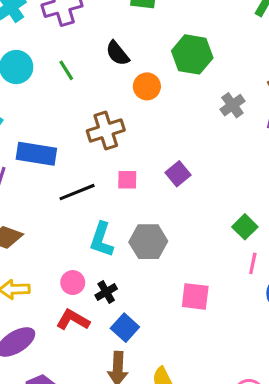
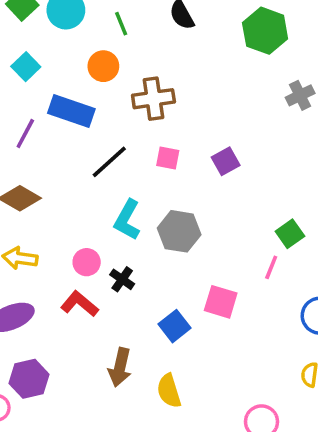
orange circle: (147, 86) -> (103, 66), moved
black line: (77, 192) -> (109, 162), turned -30
pink line: (253, 263) -> (271, 267), moved
black cross: (106, 292) -> (122, 279), turned -35
blue square: (125, 328) -> (175, 326), moved

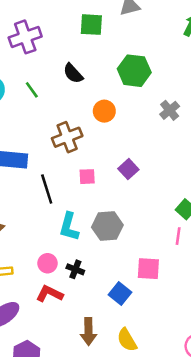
orange circle: (103, 66) -> (104, 111), moved
black line: (109, 162) -> (47, 189), turned -52

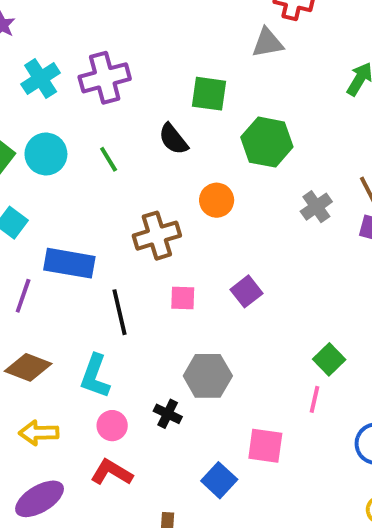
green square: (91, 25) -> (209, 94), moved
cyan L-shape: (69, 227) -> (95, 376), moved
black cross: (75, 269) -> (168, 414), moved

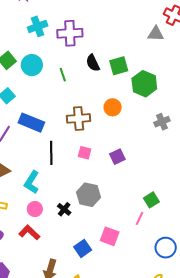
green square: (209, 94) -> (119, 66), moved, turned -36
black semicircle: (173, 139) -> (93, 63), moved

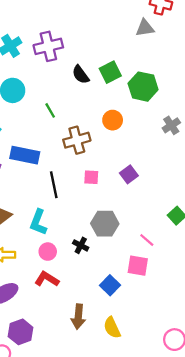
green line: (63, 75) -> (50, 110), moved
pink line: (140, 218) -> (147, 240), moved, turned -64

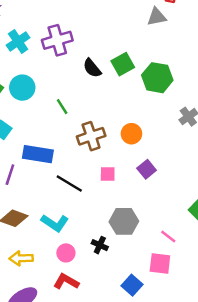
orange circle: (113, 120) -> (131, 134), moved
black line: (54, 185) -> (69, 183), turned -45
cyan L-shape: (38, 222) -> (55, 223), turned -75

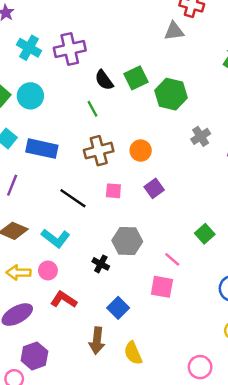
cyan cross: (18, 41) -> (29, 48), turned -30
green line: (62, 107) -> (92, 109), moved
blue rectangle: (38, 154) -> (42, 149), moved
pink circle: (66, 253) -> (48, 270), moved
blue square: (132, 285) -> (118, 308), moved

